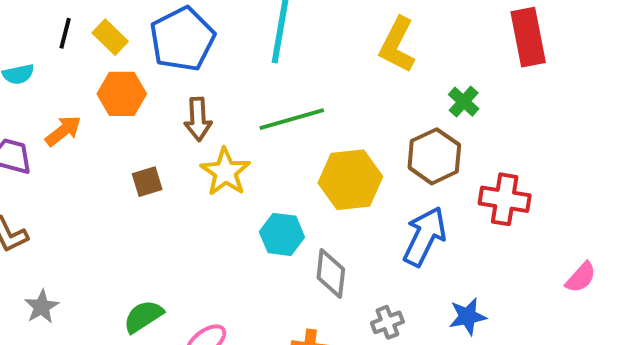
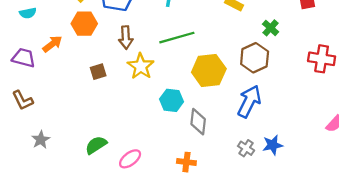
red cross: (505, 199) -> (322, 59), moved
gray cross: (387, 322) -> (246, 148), moved, turned -35

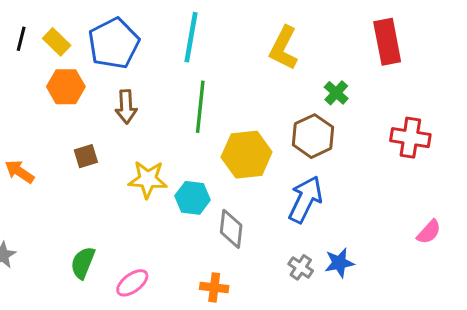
green line: (177, 38) -> (200, 107), turned -68
orange arrow: (52, 44) -> (20, 172), moved, turned -108
yellow star: (141, 66) -> (148, 179), moved, turned -30
green semicircle: (96, 145) -> (83, 263), turned -35

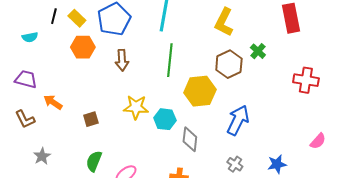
brown hexagon: (313, 136) -> (229, 64), moved
brown square: (86, 156) -> (91, 119), moved
blue star: (339, 263) -> (277, 164), moved

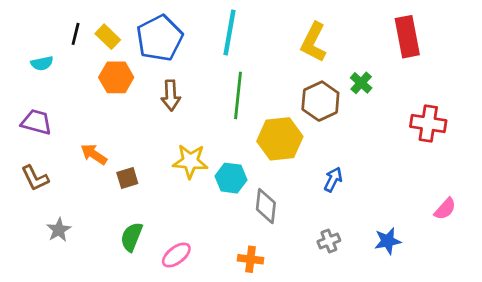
orange arrow: (53, 102) -> (94, 154), moved
blue arrow: (238, 120) -> (333, 179), size x0.6
gray cross: (235, 164) -> (329, 241), turned 35

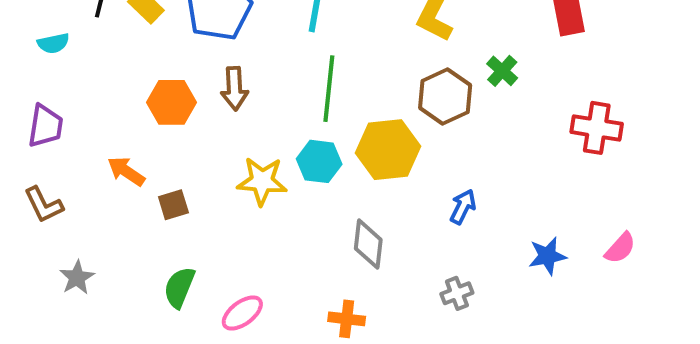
orange hexagon: (116, 77) -> (171, 102), moved
purple trapezoid: (36, 122) -> (45, 126), turned 84
cyan hexagon: (231, 178) -> (319, 161), moved
blue star: (388, 241) -> (547, 256), moved

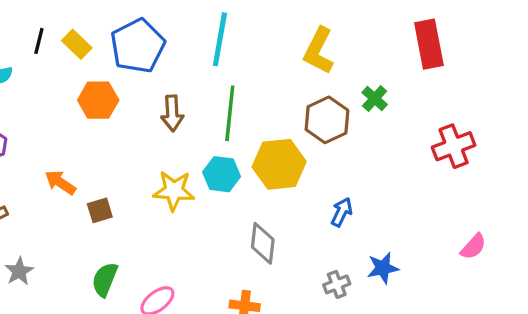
brown arrow: (234, 89) -> (172, 113), moved
orange hexagon: (171, 102) -> (98, 100), moved
red cross: (597, 128) -> (454, 146), turned -30
blue star: (547, 256) -> (383, 268), moved

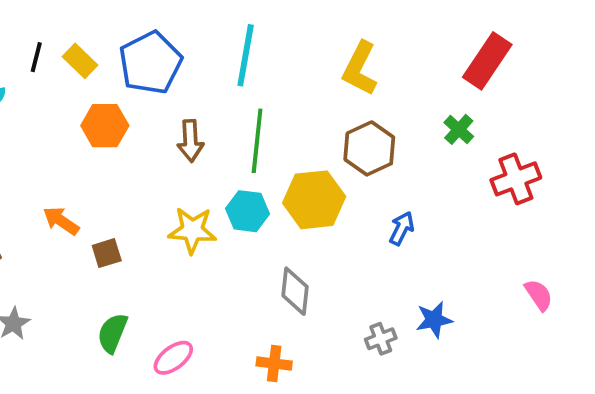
red rectangle: (429, 44) -> (487, 61), turned 45
green cross: (375, 98) -> (459, 129), moved
blue arrow: (342, 212) -> (402, 228), moved
pink semicircle: (473, 247) -> (539, 295), turned -76

